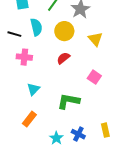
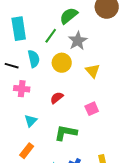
red semicircle: (63, 58) -> (57, 98), moved
pink square: (94, 77) -> (92, 109), turned 32

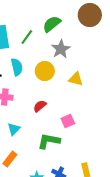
green line: (51, 36) -> (27, 37), moved
yellow triangle: (93, 71) -> (76, 79), turned -35
pink square: (92, 109) -> (68, 121), moved

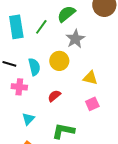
cyan semicircle: (17, 67) -> (34, 67), moved
yellow triangle: (76, 79) -> (90, 78), moved
pink square: (68, 121) -> (92, 104), moved

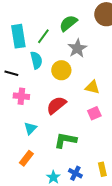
cyan semicircle: (34, 67) -> (36, 60), moved
red semicircle: (54, 96) -> (56, 105), size x1.5

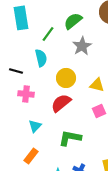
cyan rectangle: (18, 36) -> (21, 18), moved
yellow circle: (61, 70) -> (66, 78), moved

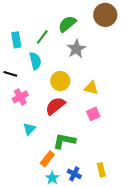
cyan rectangle: (21, 18) -> (16, 40), moved, size x0.7
pink cross: (26, 94) -> (20, 97), turned -35
orange rectangle: (31, 156) -> (47, 159), moved

